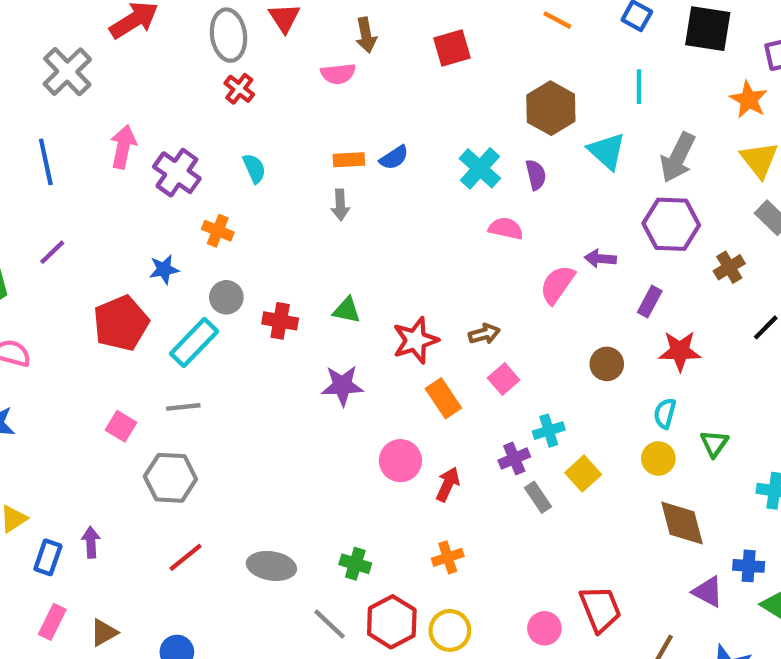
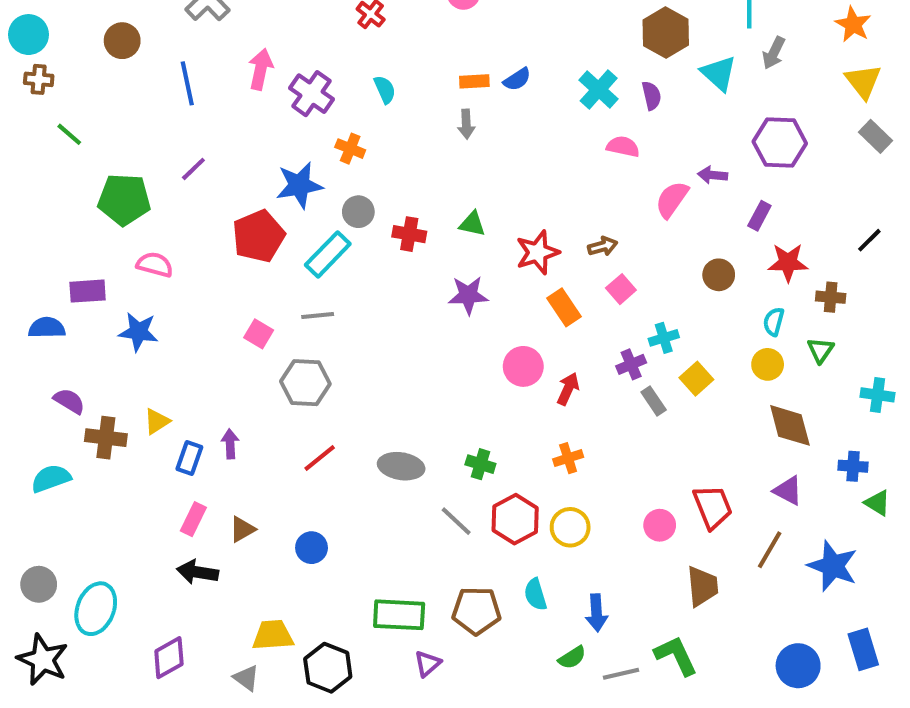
gray arrow: (678, 158) -> (774, 53), moved, size x0.7
brown cross: (729, 267) -> (831, 297), moved, turned 36
blue star: (164, 269) -> (299, 185), size x1.6
purple triangle: (708, 592) -> (788, 491), moved

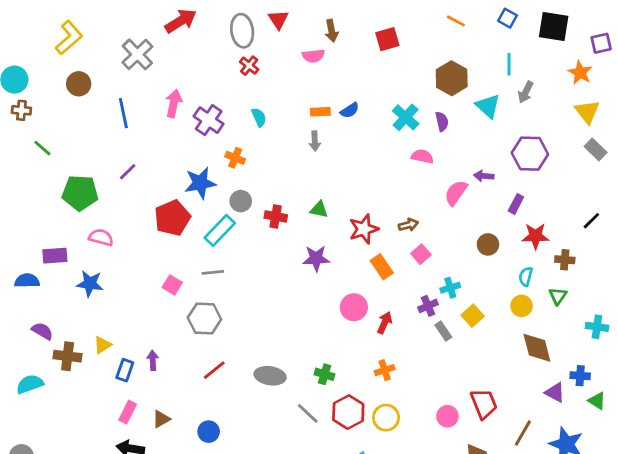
purple triangle: (788, 491) -> (555, 392), moved

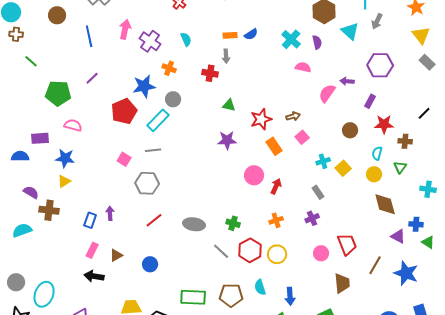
red cross: (276, 216) -> (210, 73), moved
purple cross: (428, 306) -> (312, 218), moved
yellow square: (473, 316) -> (343, 168), moved
yellow triangle: (102, 345) -> (64, 181), moved

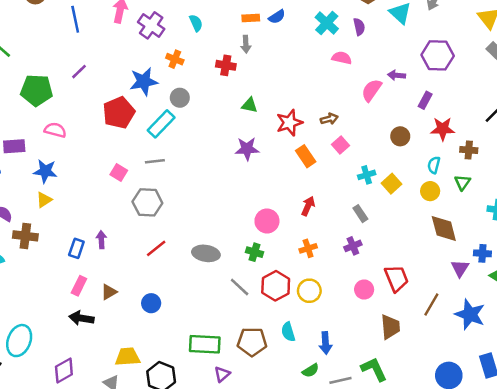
pink circle: (254, 175) -> (267, 221), moved
purple triangle: (398, 236) -> (460, 268), turned 35

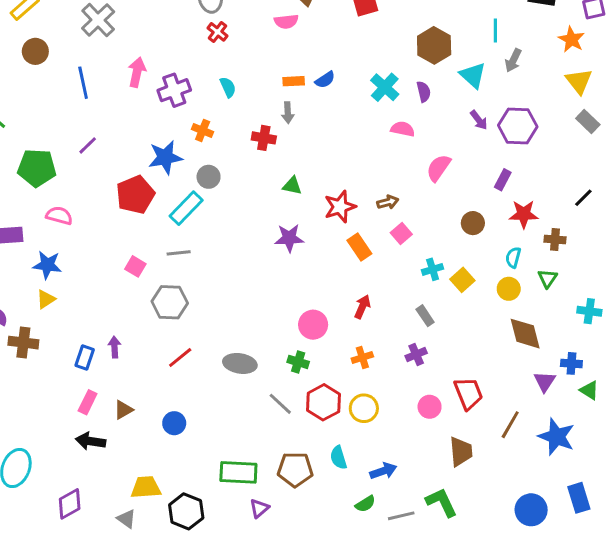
purple cross: (151, 25) -> (174, 90), turned 35
purple arrow: (396, 75) -> (479, 120), moved, turned -133
blue arrow: (326, 343) -> (383, 471), turned -105

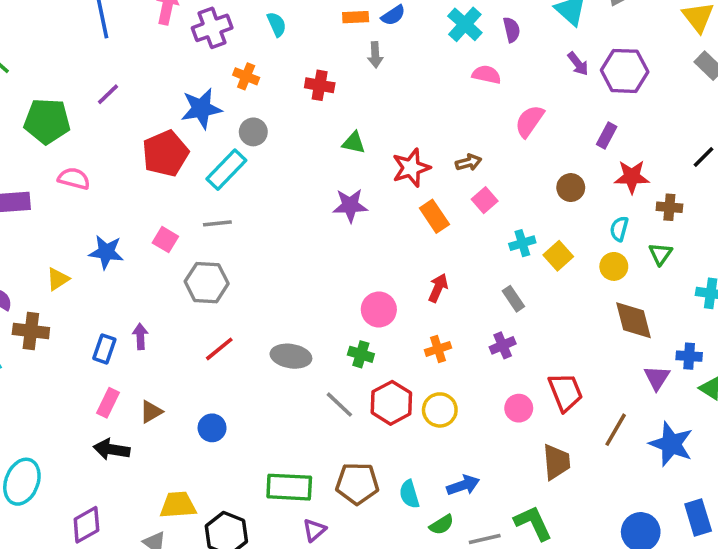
gray arrow: (288, 113) -> (375, 55), moved
blue star: (47, 265) -> (106, 252), moved
cyan semicircle: (338, 458) -> (409, 494), moved

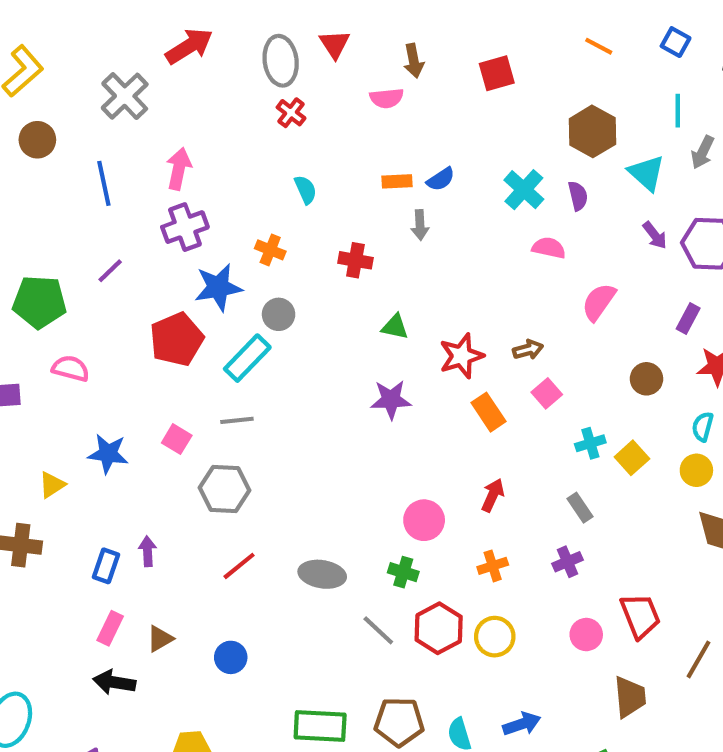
purple cross: (212, 28) -> (185, 227), moved

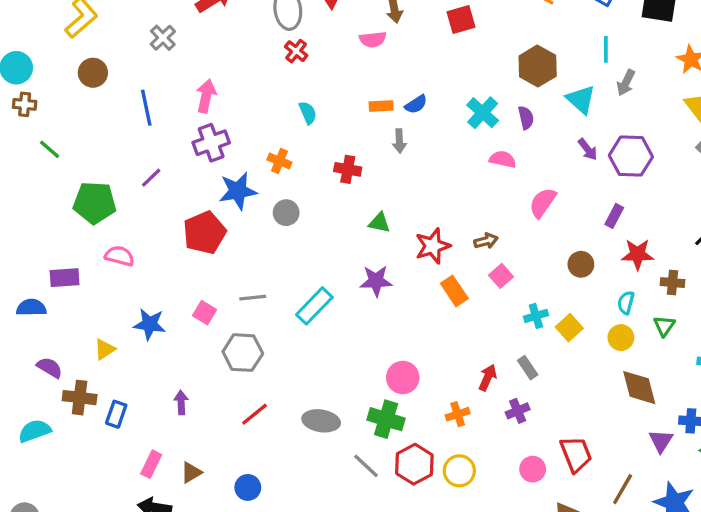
gray cross: (125, 96) -> (163, 38), size x0.7
cyan rectangle: (247, 358) -> (314, 306), moved
red arrow: (493, 495) -> (488, 378), moved
blue rectangle: (106, 566) -> (116, 414), moved
green cross: (403, 572) -> (386, 419), size x1.5

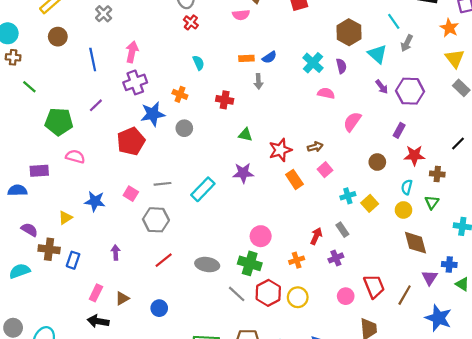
cyan line: (606, 49) -> (394, 21), turned -35
brown line: (623, 489) -> (405, 295), moved

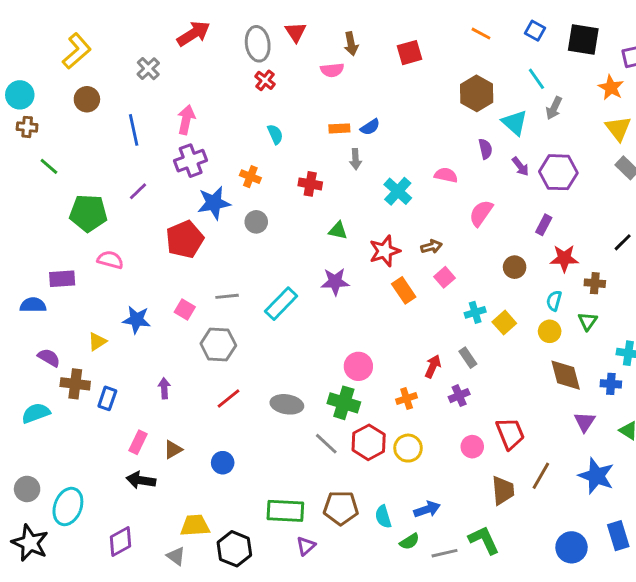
cyan cross: (313, 63) -> (398, 191), moved
purple semicircle: (341, 66) -> (485, 149), moved
blue cross: (449, 265) -> (611, 384), moved
brown line: (405, 295) -> (541, 476), moved

